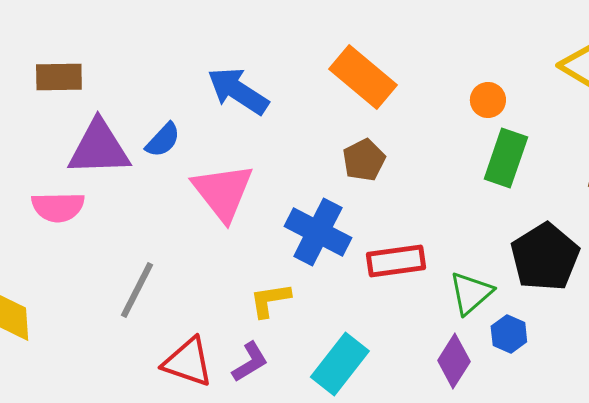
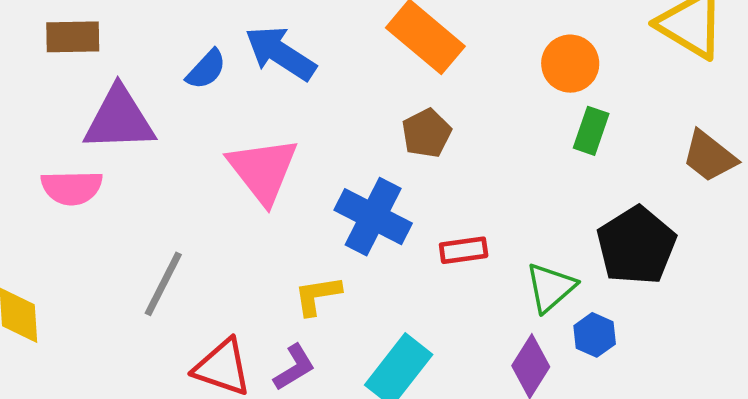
orange circle: (488, 100) -> (570, 64), size x1.4
blue semicircle: (163, 140) -> (206, 69), moved
green rectangle: (506, 158) -> (591, 131), size x0.7
red rectangle: (396, 261) -> (464, 250), size x0.7

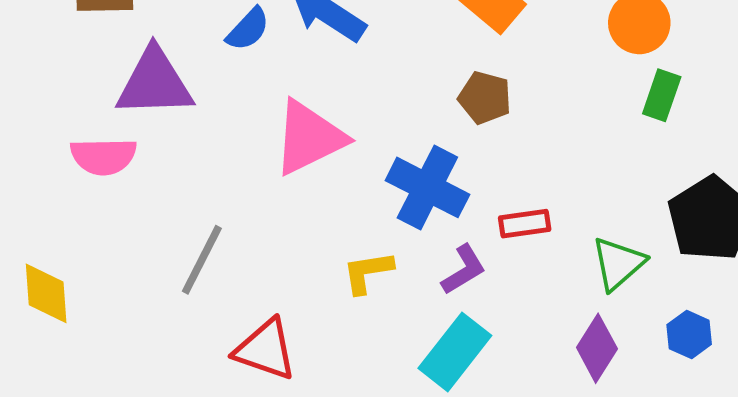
brown pentagon: (426, 133) -> (485, 98), turned -30
pink triangle: (263, 170) -> (309, 138), turned 42
blue hexagon: (595, 335) -> (689, 335), moved
purple L-shape: (294, 367) -> (464, 270), moved

